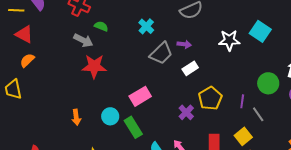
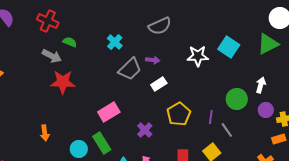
purple cross: (186, 112) -> (145, 130), moved
cyan circle: (110, 116) -> (79, 149), moved

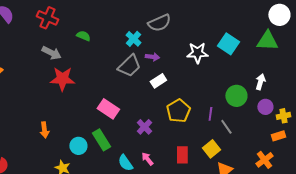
green semicircle: (70, 42) -> (83, 36), moved
cyan cross: (115, 42) -> (133, 39), moved
green triangle: (268, 44) -> (267, 41), turned 30
pink rectangle: (109, 112) -> (108, 109), turned 65

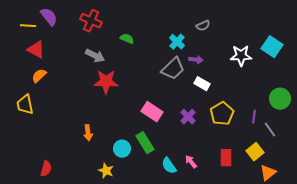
gray semicircle: (159, 23) -> (203, 26), size x0.6
white rectangle: (158, 81) -> (202, 84), turned 63
purple cross: (144, 127) -> (188, 117), moved

